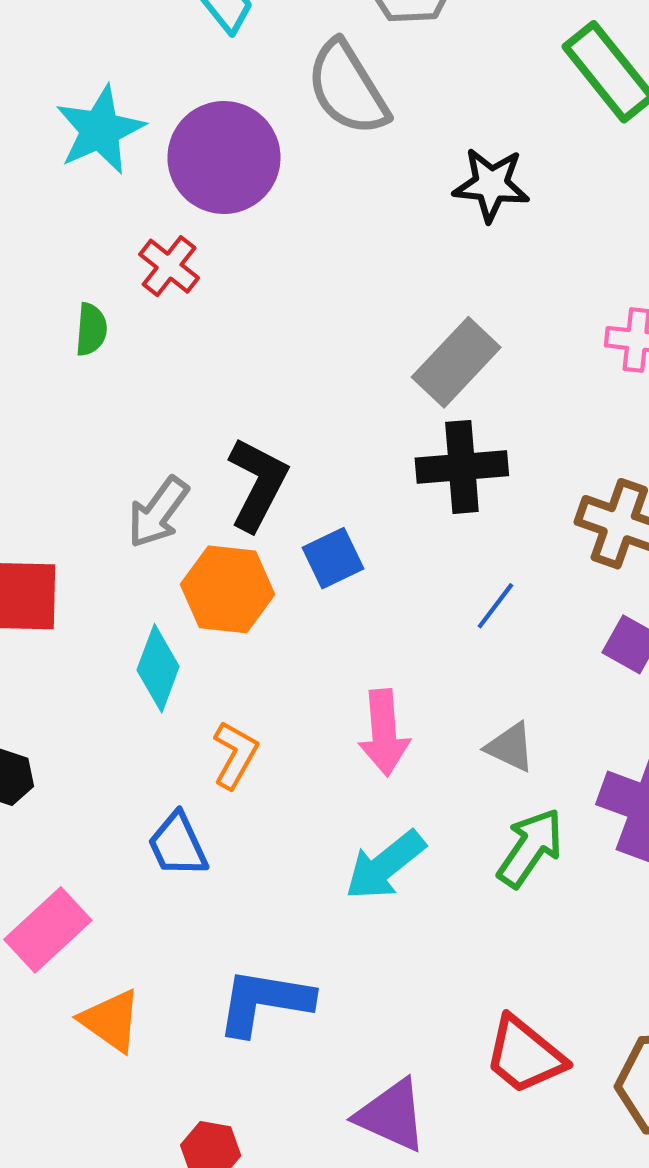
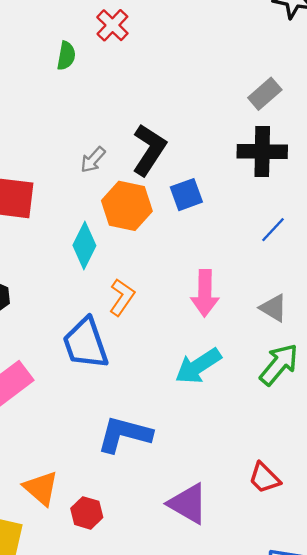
gray rectangle: (456, 362) -> (265, 94), size x0.7
gray arrow: (158, 512) -> (93, 160), size x0.7
blue trapezoid: (178, 845) -> (85, 343), size x1.4
orange triangle: (111, 1020) -> (41, 488), moved
red trapezoid: (525, 1055) -> (264, 478), size x0.7

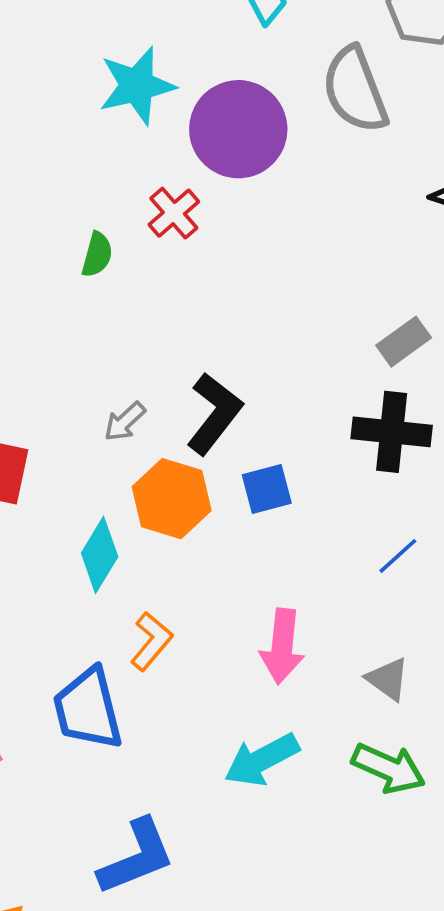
green arrow: (279, 364) -> (389, 768), turned 69
blue L-shape: (124, 434) -> (136, 857), turned 138

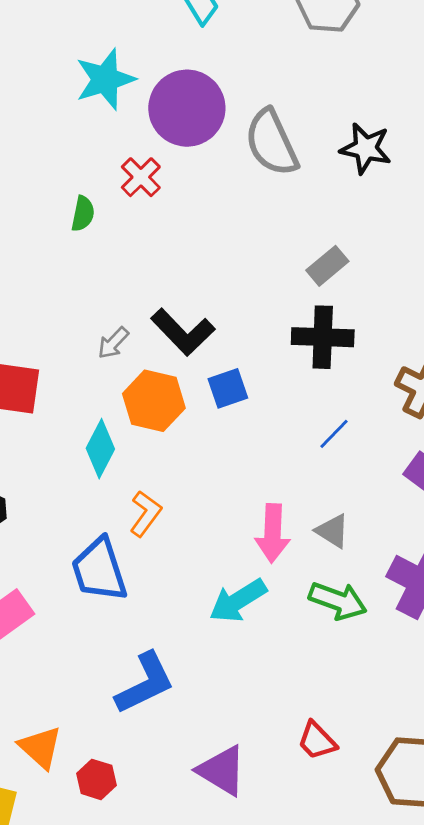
gray semicircle: (355, 90) -> (271, 143), moved
black L-shape: (214, 414) -> (183, 332), turned 102
pink arrow: (282, 646) -> (273, 533), moved

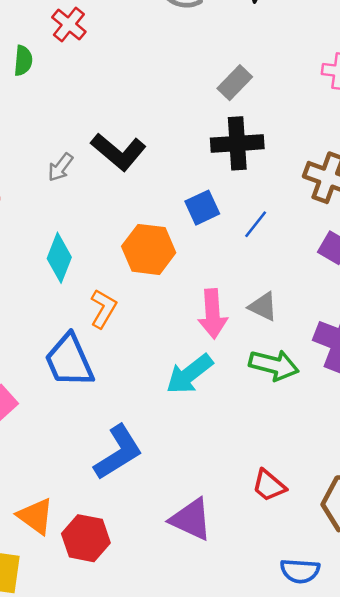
blue square: (228, 388) -> (202, 208), moved
orange hexagon: (154, 401) -> (149, 249), moved
red hexagon: (96, 779) -> (86, 538), size x1.4

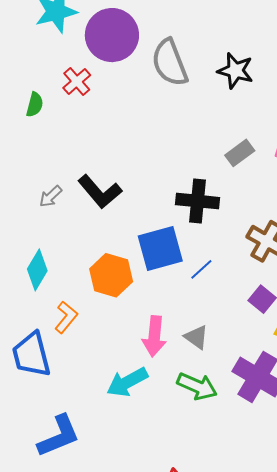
gray rectangle: (235, 83) -> (240, 153), moved
blue square: (202, 208) -> (160, 248), size x1.6

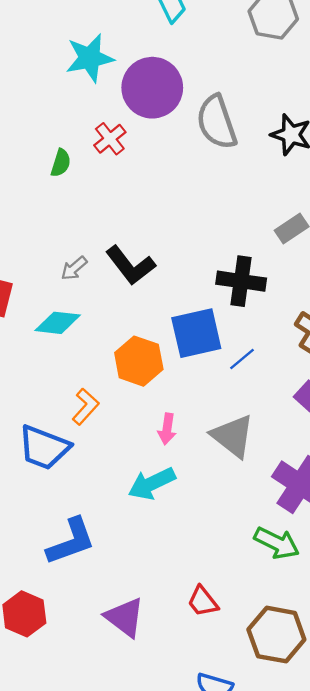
cyan diamond: (37, 270) -> (58, 323), moved, turned 63
pink arrow: (154, 336) -> (167, 429), moved, size x0.7
gray triangle: (196, 337) -> (233, 436), size x1.6
blue trapezoid: (31, 355) -> (44, 447), turned -57
green arrow: (197, 386) -> (277, 543), moved

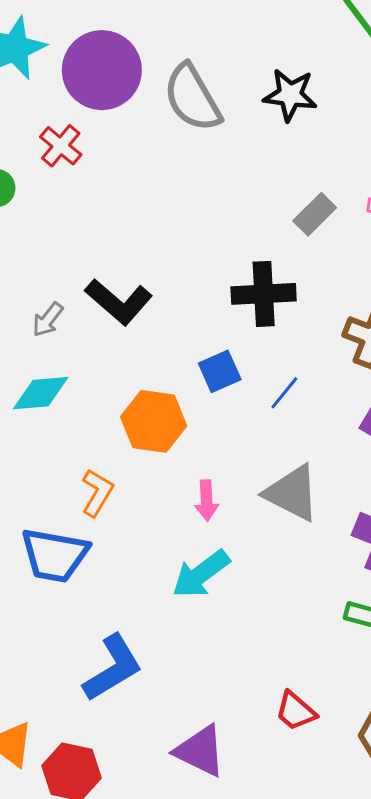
blue square: (196, 333) -> (220, 371), size x0.6

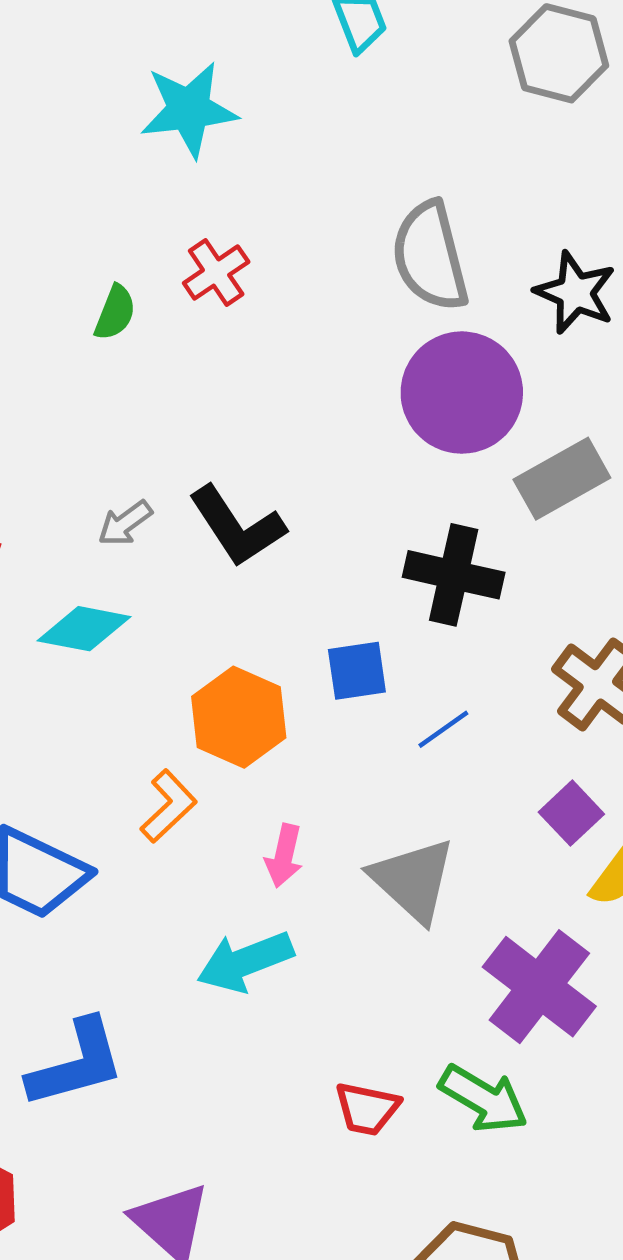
purple circle: (102, 70) -> (462, 393), moved
gray rectangle: (315, 214) -> (562, 479), size x1.4
orange L-shape: (97, 493) -> (168, 806), moved
red trapezoid: (296, 711) -> (367, 1109), moved, turned -45

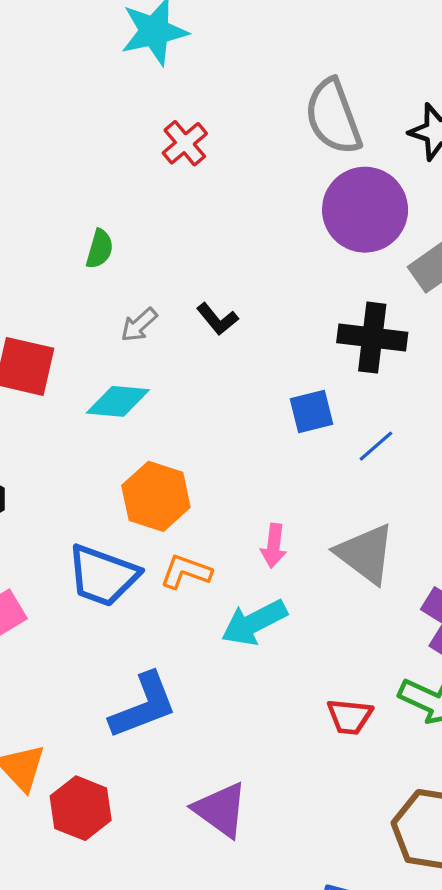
green semicircle: (115, 313) -> (100, 249), moved
black L-shape: (237, 526) -> (217, 319), size x0.6
orange hexagon: (239, 717) -> (156, 496), moved
orange L-shape: (168, 806) -> (186, 572), moved, turned -111

